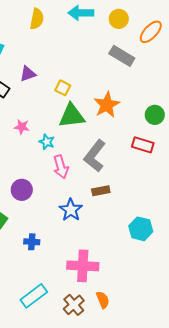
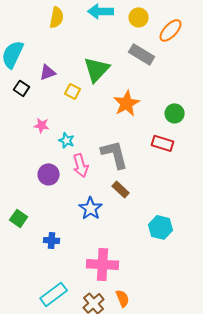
yellow square: (63, 88) -> (73, 91), moved
green triangle: (72, 116) -> (97, 69), moved, turned -40
gray L-shape: (95, 156) -> (115, 154), turned 128
purple circle: (22, 190) -> (49, 174), moved
brown rectangle: (101, 191) -> (121, 189), turned 54

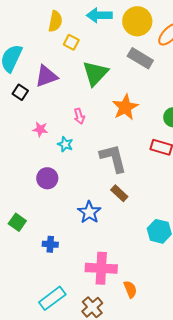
yellow circle: (139, 17) -> (137, 21), size x1.5
purple triangle: (48, 72) -> (46, 76), size x1.4
yellow square: (73, 91) -> (71, 42), moved
pink arrow: (81, 165) -> (79, 116), moved, size x0.7
orange semicircle: (123, 298) -> (130, 289), moved

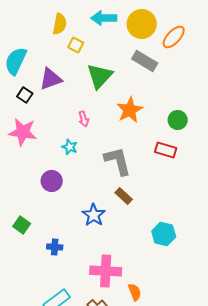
pink star: (40, 129) -> (23, 132), moved, size x1.8

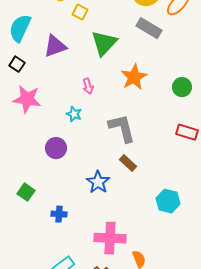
black square: (25, 95) -> (17, 64), moved
red rectangle: (166, 150) -> (187, 132), moved

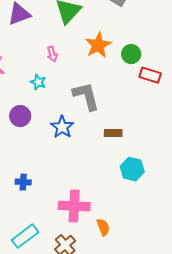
green circle: (182, 87) -> (131, 54), moved
red rectangle: (187, 132) -> (150, 75), moved
brown rectangle: (128, 163) -> (113, 133), moved, turned -42
blue star: (98, 182) -> (62, 127), moved

